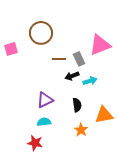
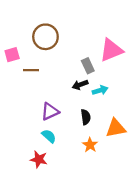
brown line: (59, 59) -> (31, 70), moved
cyan semicircle: (44, 122) -> (49, 136), turned 48

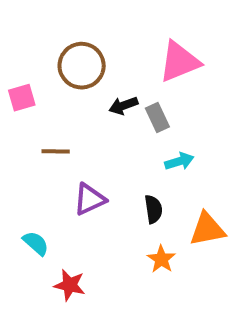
pink triangle: (111, 50) -> (179, 62), moved
brown line: (31, 70) -> (56, 151), moved
black arrow: (80, 85) -> (123, 106), moved
cyan semicircle: (49, 136) -> (36, 243), moved

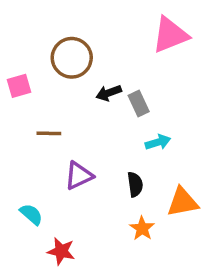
pink triangle: (179, 62) -> (170, 35), moved

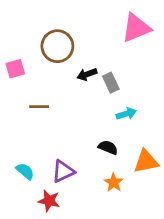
purple triangle: (79, 176) -> (63, 171), moved
black semicircle: (135, 184) -> (108, 147), turned -60

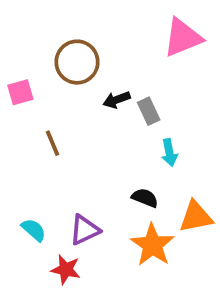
brown line: (39, 107) -> (52, 143), turned 66
cyan arrow: (126, 114) -> (169, 153), turned 96
orange star: (114, 183) -> (152, 245), size x1.6

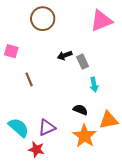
brown circle: (77, 62) -> (43, 19), moved
pink square: (20, 92) -> (11, 51), turned 32
cyan semicircle: (34, 230) -> (19, 127), size x1.5

